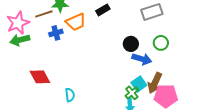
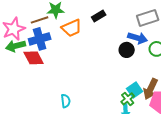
blue cross: (56, 33) -> (40, 39), moved, size x1.5
blue arrow: (142, 59) -> (138, 38), moved
red diamond: (40, 77) -> (34, 58), moved

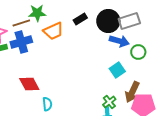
black circle: (127, 50) -> (108, 21), moved, size x1.5
red diamond: (34, 58) -> (29, 84), moved
cyan square: (135, 90) -> (117, 70), moved

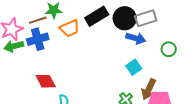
black rectangle: (80, 19) -> (97, 16), size x1.6
green circle: (138, 52) -> (169, 49), moved

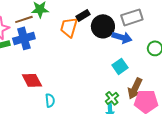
black rectangle: (97, 16) -> (83, 15), size x0.6
black circle: (125, 18) -> (103, 26), moved
orange trapezoid: (70, 28) -> (69, 27), moved, turned 130

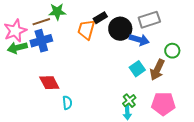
brown arrow: (135, 88) -> (157, 70), moved

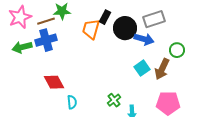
black rectangle: (100, 18) -> (105, 17), turned -32
pink star: (15, 31) -> (20, 17), moved
green cross: (129, 101) -> (114, 100), moved

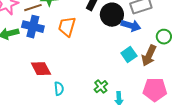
orange trapezoid: (91, 29) -> (67, 27), moved
blue cross: (46, 40) -> (33, 27), turned 30

